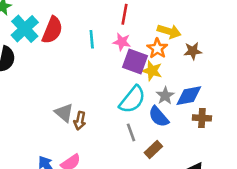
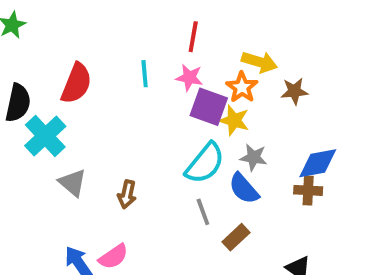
cyan cross: (25, 29) -> (45, 136), moved
red semicircle: (52, 30) -> (76, 83), moved
gray star: (165, 96) -> (254, 157), turned -30
blue diamond: (189, 96) -> (318, 163), moved
gray triangle: (64, 113) -> (73, 183), moved

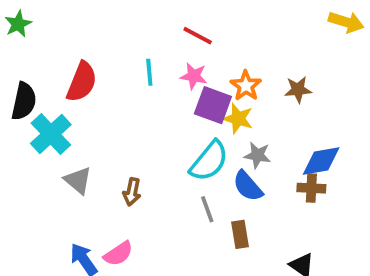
red line: (193, 37) -> (198, 36), turned -72
yellow arrow: (259, 62) -> (346, 22), moved
brown rectangle: (236, 237) -> (240, 234), turned -56

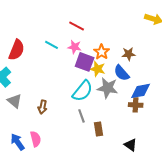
cyan line: (149, 72) -> (52, 45), turned -56
gray star: (257, 155) -> (108, 88), size x1.5
blue semicircle: (248, 186) -> (122, 73), moved
pink semicircle: (118, 254) -> (36, 139), turned -70

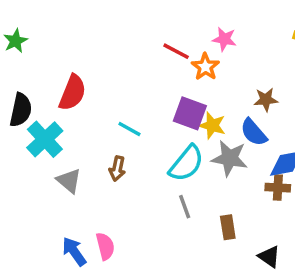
cyan line: (52, 45) -> (129, 129), moved
pink star: (75, 47) -> (224, 39), moved
orange star: (102, 52) -> (205, 67), moved
brown arrow: (43, 107) -> (117, 169), moved
brown rectangle: (99, 129) -> (228, 227), moved

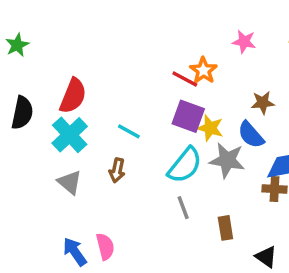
pink star: (224, 39) -> (244, 42), moved
red line: (176, 51) -> (185, 79), moved
cyan cross: (45, 139) -> (70, 135), moved

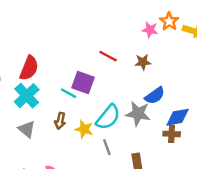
orange star: (203, 70) -> (169, 21), moved
brown star: (263, 103) -> (143, 62), moved
purple square: (188, 116) -> (83, 82), moved
yellow star: (210, 128) -> (84, 129), moved
blue semicircle: (251, 135) -> (155, 96), turned -84

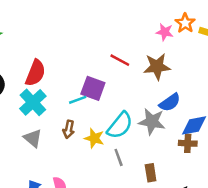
brown star: (143, 62) -> (157, 67), size x1.5
cyan line: (69, 93) -> (78, 100), turned -49

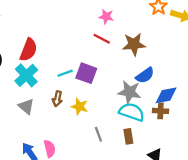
pink star: (165, 32) -> (106, 17), moved
purple square: (93, 88) -> (86, 73), moved
cyan semicircle: (120, 125) -> (132, 112), moved, turned -110
gray line: (119, 157) -> (98, 134), moved

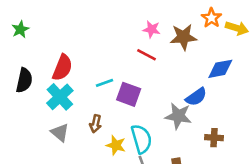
brown star: (134, 44) -> (183, 37), moved
cyan line: (65, 73) -> (104, 83), moved
blue diamond: (166, 95) -> (220, 69), moved
yellow star: (80, 106) -> (116, 145), moved
cyan semicircle: (132, 112) -> (141, 139), moved, turned 55

